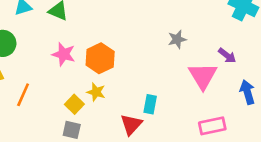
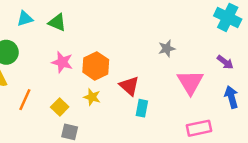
purple arrow: (227, 56) -> (225, 62), moved
yellow square: (74, 104) -> (60, 107), moved
red triangle: (131, 125) -> (129, 86), moved, turned -30

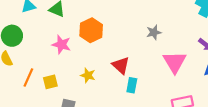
orange hexagon: (96, 66) -> (91, 30), moved
yellow square: (60, 107) -> (50, 82), moved, turned 32

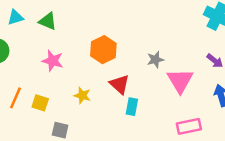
orange hexagon: (91, 30) -> (103, 50), moved
gray star: (154, 32) -> (155, 60), moved
yellow square: (50, 82) -> (40, 103), turned 32

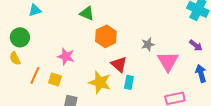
green triangle: (48, 21) -> (87, 13), moved
pink star: (53, 61) -> (66, 56), moved
yellow star: (82, 95) -> (100, 82), moved, size x1.6

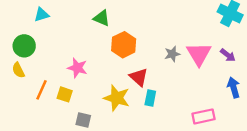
pink triangle: (168, 61) -> (199, 54), moved

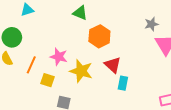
gray star: (172, 54) -> (151, 24), moved
orange line: (42, 90) -> (31, 65), moved
yellow star: (117, 98) -> (81, 71), moved

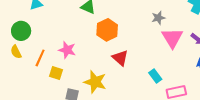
yellow star: (81, 71) -> (95, 82), moved
cyan rectangle: (123, 83) -> (155, 76), moved, turned -48

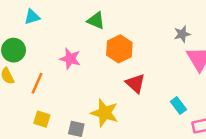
pink star: (67, 50) -> (70, 59), moved
yellow square: (56, 73) -> (42, 119), moved

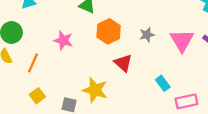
gray star: (182, 34) -> (147, 35), moved
yellow square: (42, 119) -> (37, 96), turned 35

